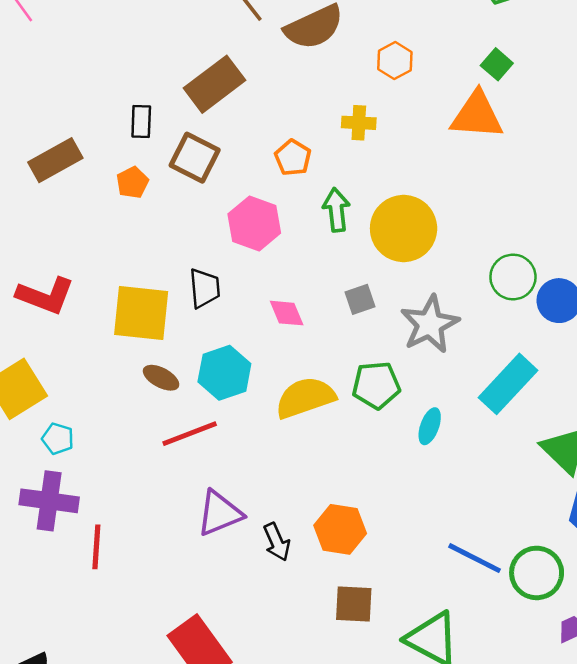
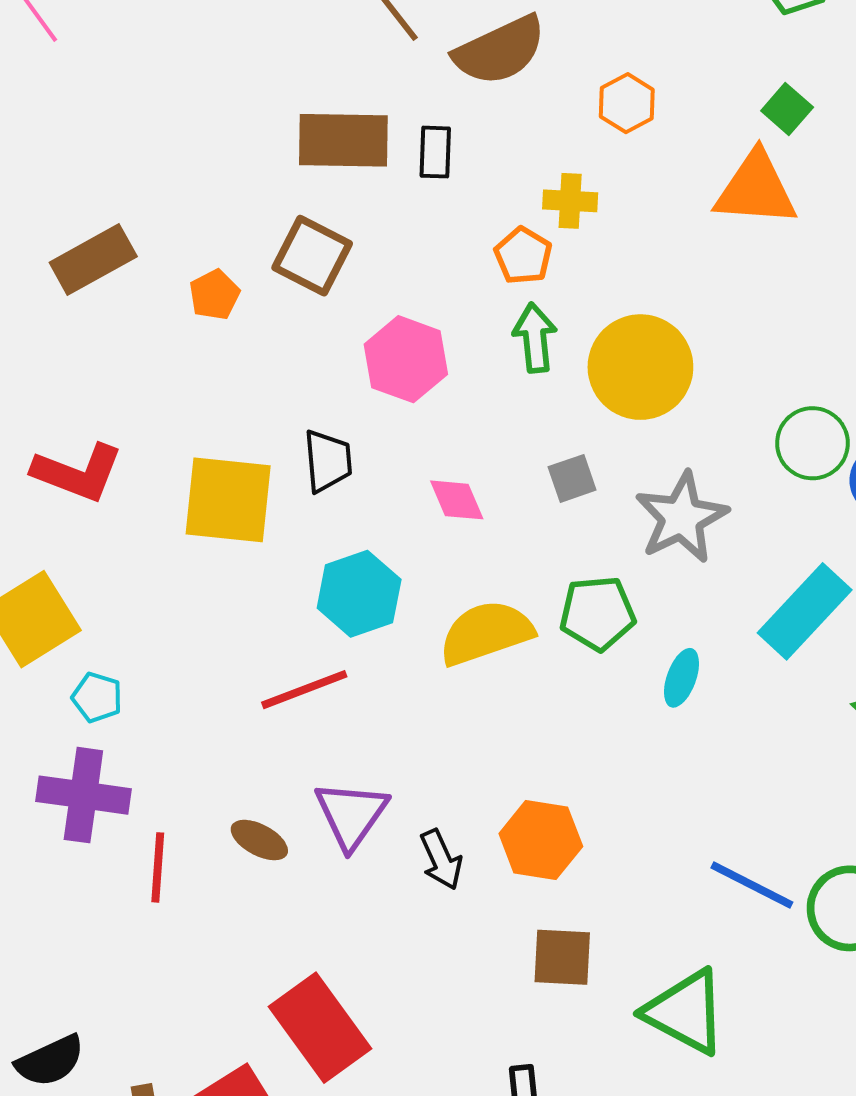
brown rectangle: (215, 84) -> (343, 140), turned 38
black rectangle: (141, 122) -> (435, 152), moved
orange pentagon: (293, 158) -> (523, 256), moved
brown ellipse: (161, 378) -> (259, 840), moved
purple triangle: (219, 513) -> (351, 815), turned -33

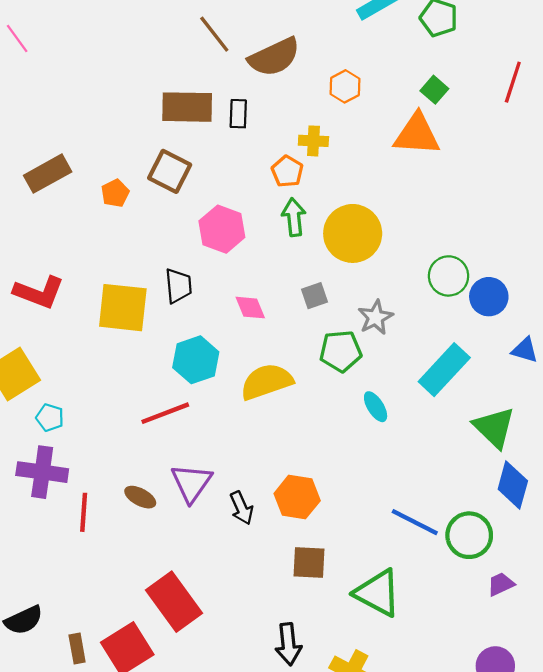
gray star: (682, 518) -> (376, 317), size x0.7
green pentagon: (597, 613) -> (341, 351), moved
cyan ellipse: (682, 678) -> (376, 407), turned -52

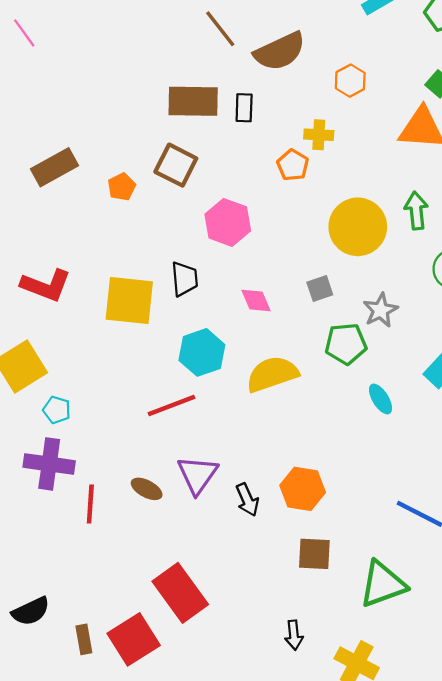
green arrow: (294, 217) -> (416, 211), moved
green triangle: (378, 593) -> (383, 584), turned -48
black arrow: (288, 644) -> (294, 635), size x0.7

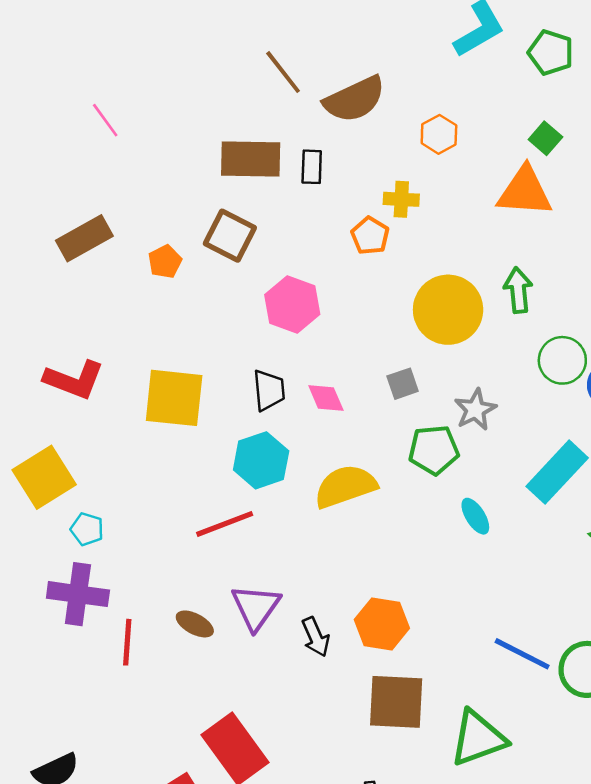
pink line: (24, 33) -> (105, 120), moved
black trapezoid: (185, 279) -> (269, 390), moved
brown square: (314, 554) -> (396, 702), size x1.4

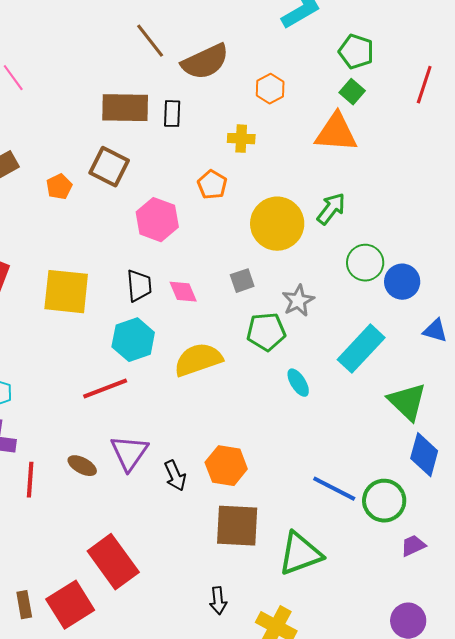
green pentagon: (551, 53) -> (356, 52), moved
orange pentagon: (370, 236) -> (212, 185), moved
green arrow: (518, 290) -> (331, 209), turned 44

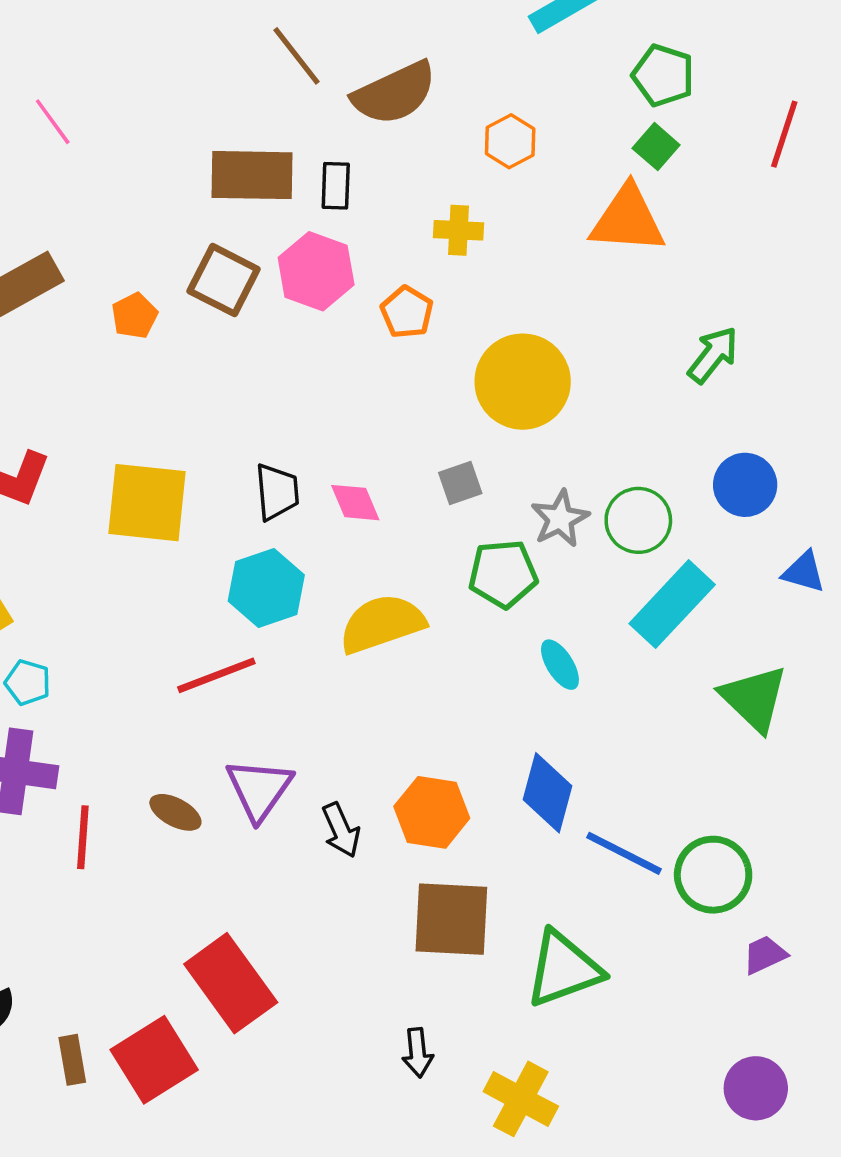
green arrow: (331, 209) -> (713, 355), moved
pink hexagon: (157, 220) -> (316, 271), moved
green circle: (365, 263) -> (638, 520), moved
blue diamond: (424, 455) -> (548, 793), moved

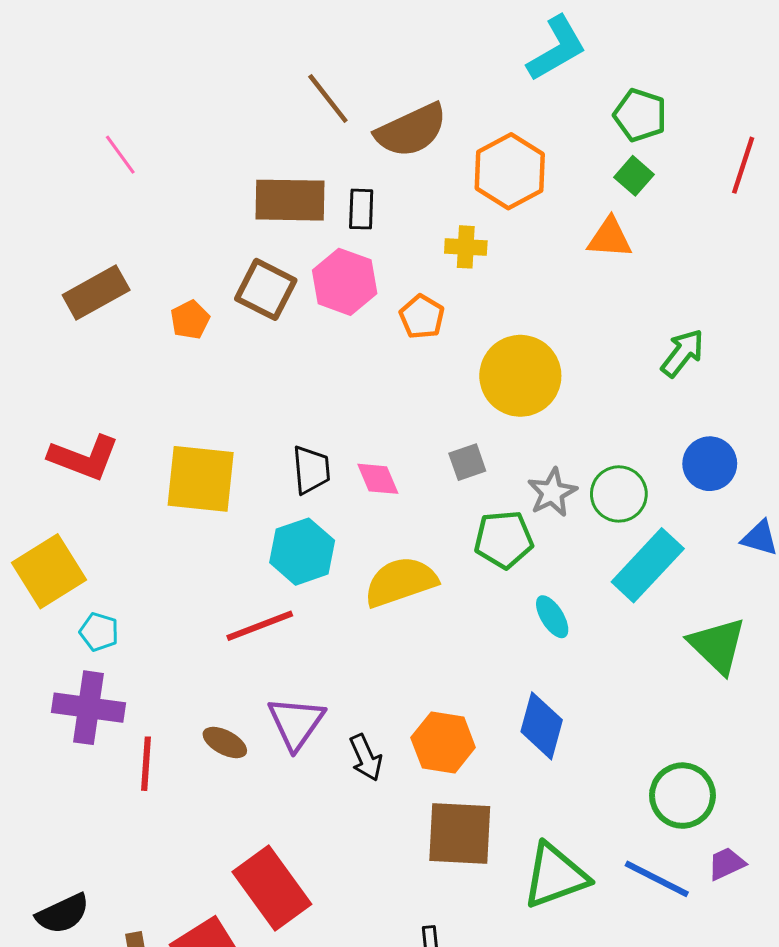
orange hexagon: (510, 141) -> (510, 171), size x1.6
orange triangle: (628, 220) -> (610, 238), size x0.7
blue line: (624, 853) -> (657, 879), moved

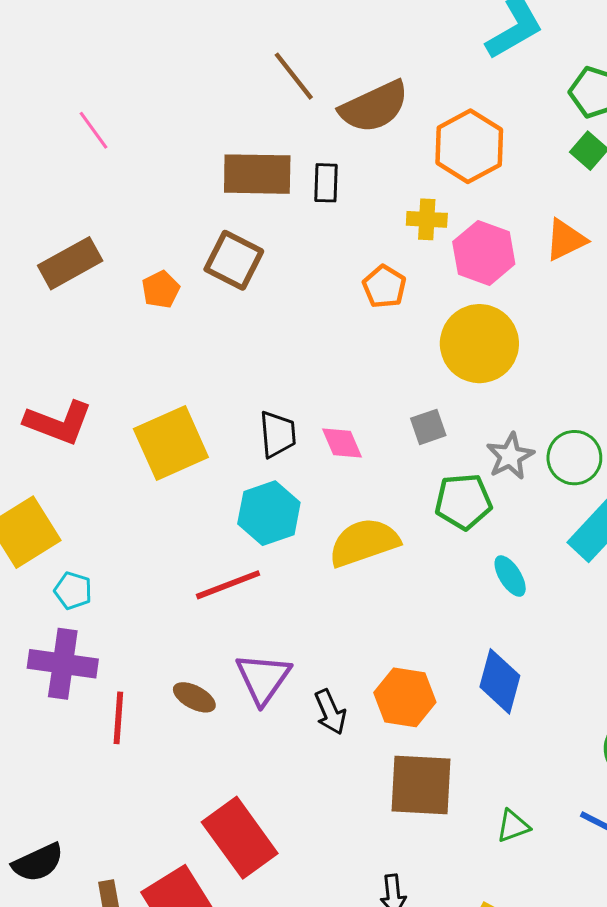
orange triangle: (610, 238) -> (566, 240), moved, turned -30
pink hexagon: (345, 282) -> (484, 253), moved
yellow square: (201, 479) -> (171, 443), turned -30
green triangle: (555, 876) -> (513, 826), size x0.5

